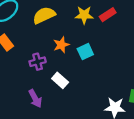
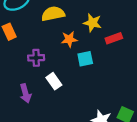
red rectangle: (108, 15) -> (114, 38), moved
orange star: (61, 45) -> (69, 39), moved

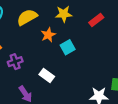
red rectangle: (114, 38) -> (96, 20), moved
purple cross: (36, 58) -> (15, 62), moved

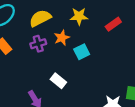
purple cross: (15, 62) -> (38, 44), moved

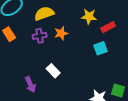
yellow star: (79, 16) -> (89, 16), moved
cyan square: (82, 52) -> (101, 48), moved

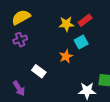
yellow star: (89, 16) -> (66, 24), moved
orange star: (61, 33) -> (66, 56), moved

